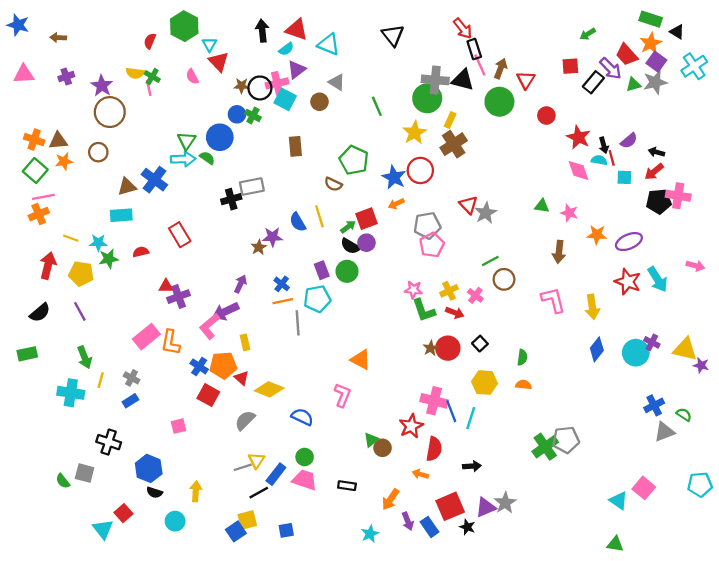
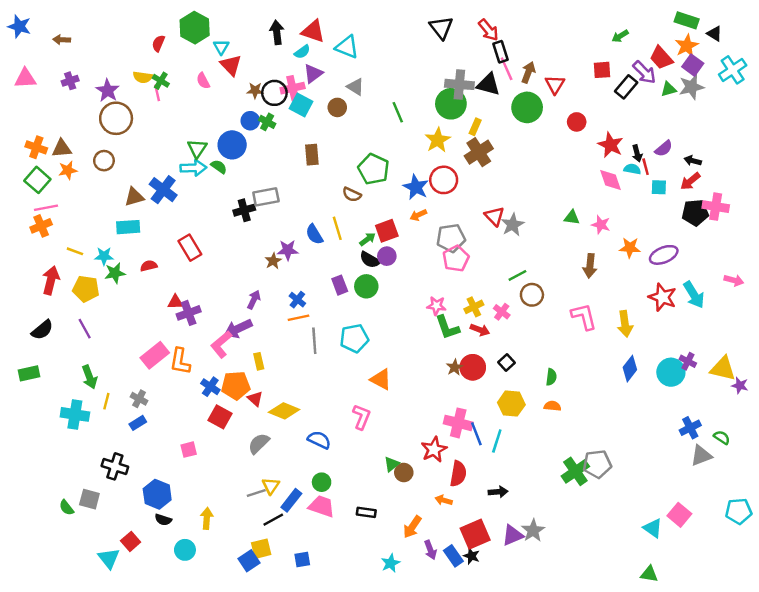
black triangle: (393, 35) -> (441, 28), moved
cyan pentagon: (317, 299) -> (354, 338), moved
black star: (467, 527) -> (471, 556), moved

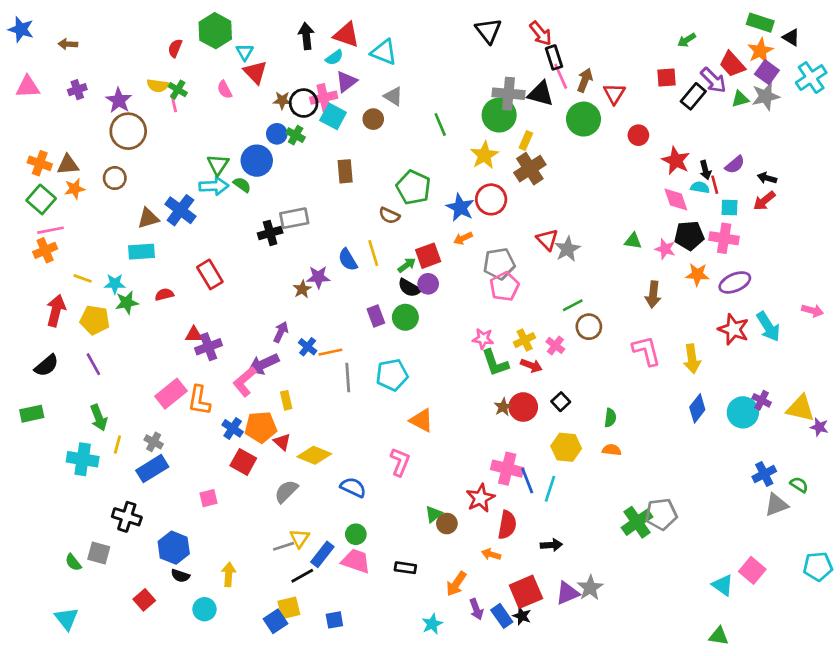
pink cross: (716, 207) -> (724, 238), moved
black pentagon: (695, 213) -> (689, 236), moved
blue cross: (297, 300) -> (308, 347), moved
blue rectangle: (138, 423) -> (152, 469), size x1.6
cyan triangle: (109, 558) -> (67, 619), moved

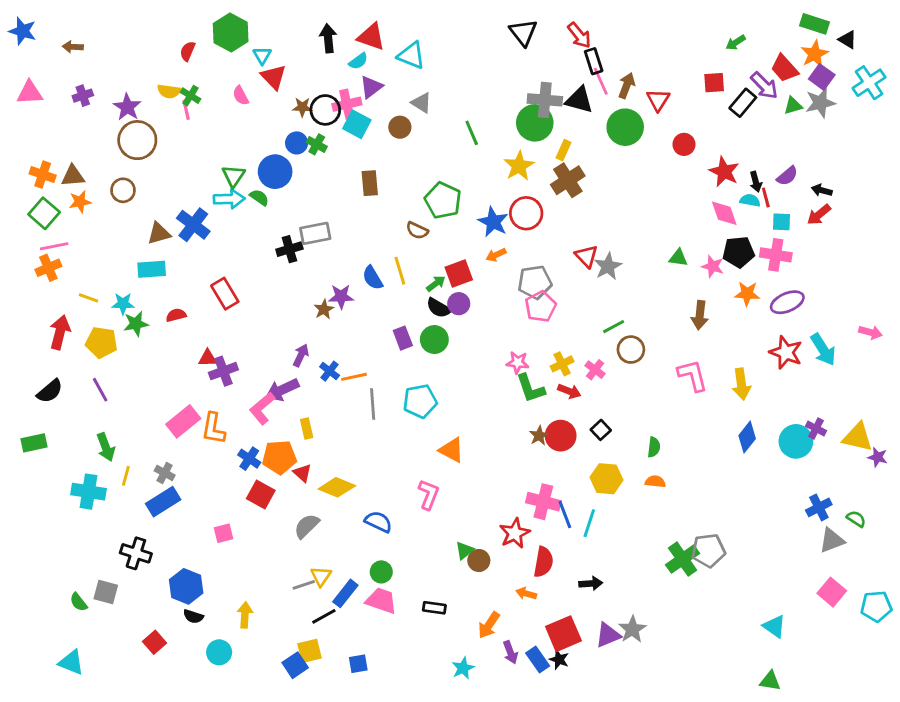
pink square: (752, 570) -> (832, 592), moved
cyan triangle: (67, 619) -> (71, 662), turned -30

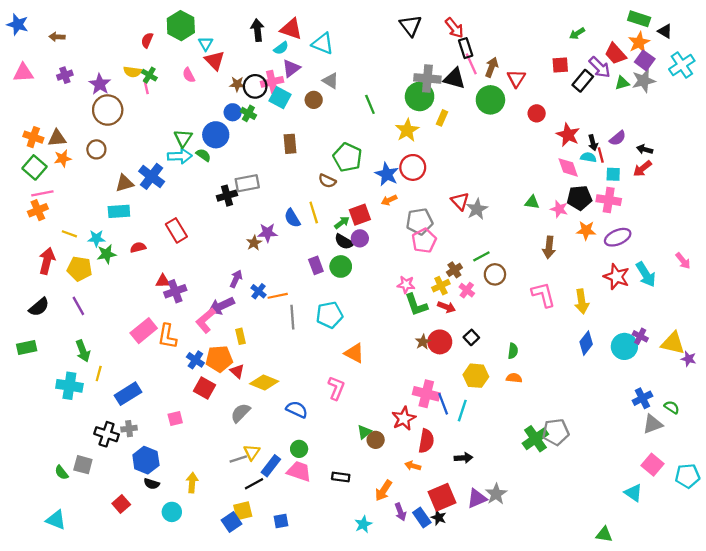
brown cross: (568, 180) -> (454, 270), moved, size x0.6
pink arrow: (871, 332) -> (683, 261), turned 36
gray cross: (165, 473) -> (129, 429), moved, turned -35
cyan triangle: (774, 626) -> (633, 493), moved

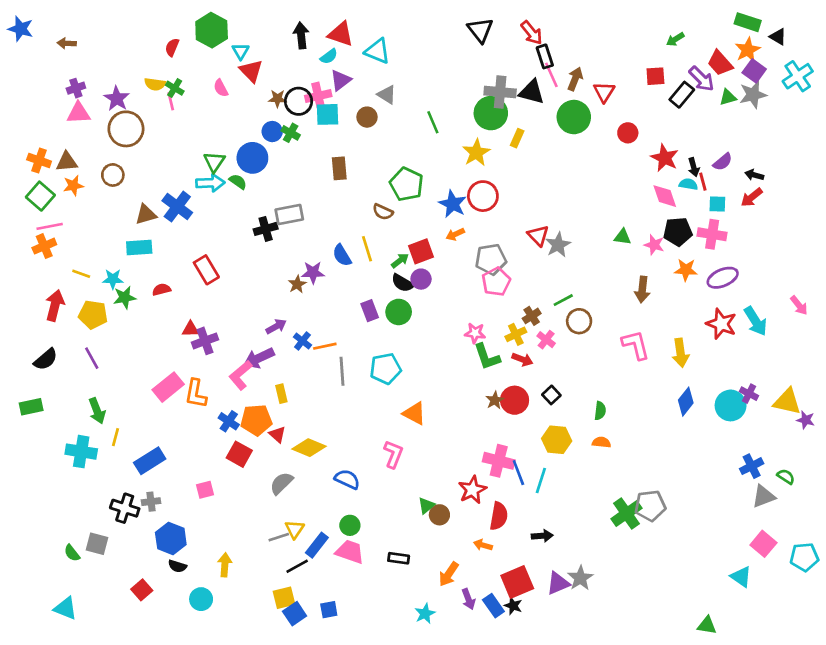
pink triangle: (23, 73) -> (79, 113), moved
cyan square: (280, 98) -> (327, 114), turned -30
purple arrow: (236, 279) -> (276, 326), turned 36
blue square: (232, 522) -> (295, 614), moved

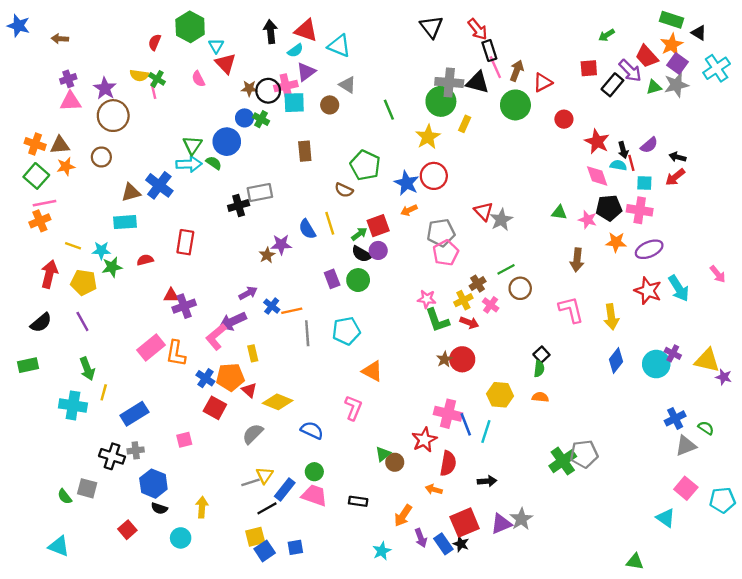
red triangle: (604, 92) -> (543, 82), turned 30
red rectangle: (206, 270) -> (185, 242), turned 40
black square: (551, 395) -> (541, 355), moved

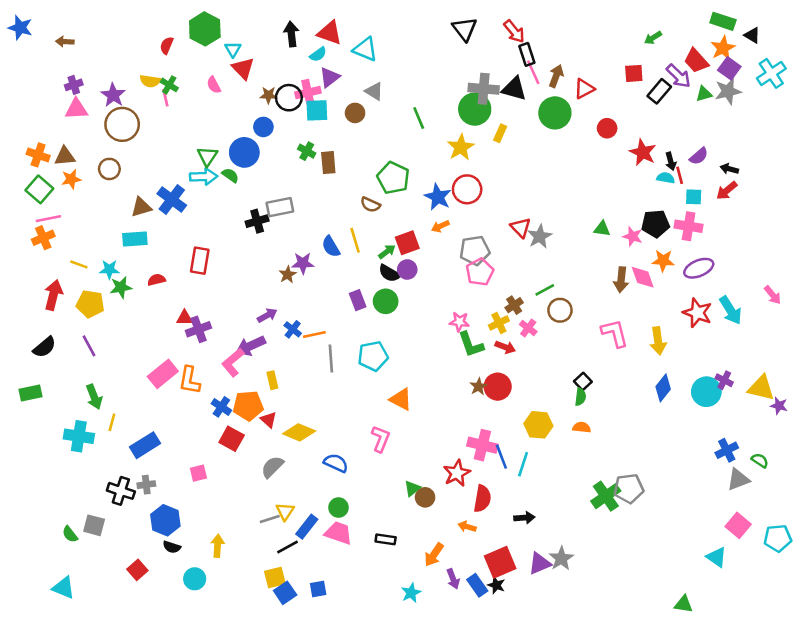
green cross: (261, 119) -> (307, 151), moved
pink diamond: (597, 176) -> (643, 277), moved

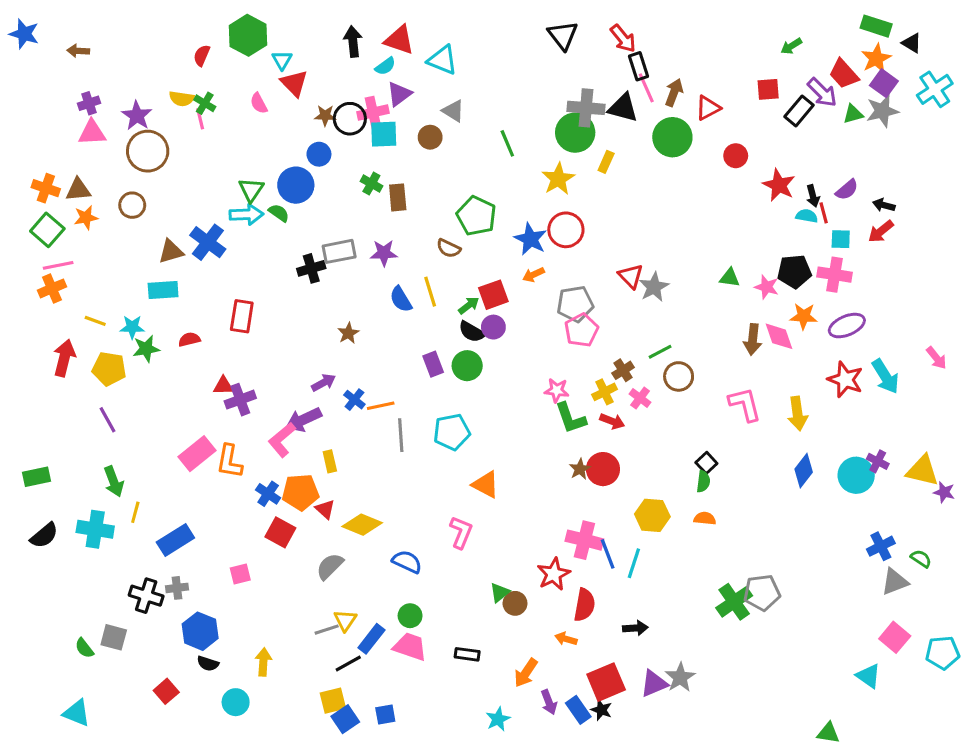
purple star: (303, 263) -> (384, 253), moved
black semicircle: (44, 347) -> (44, 535), moved

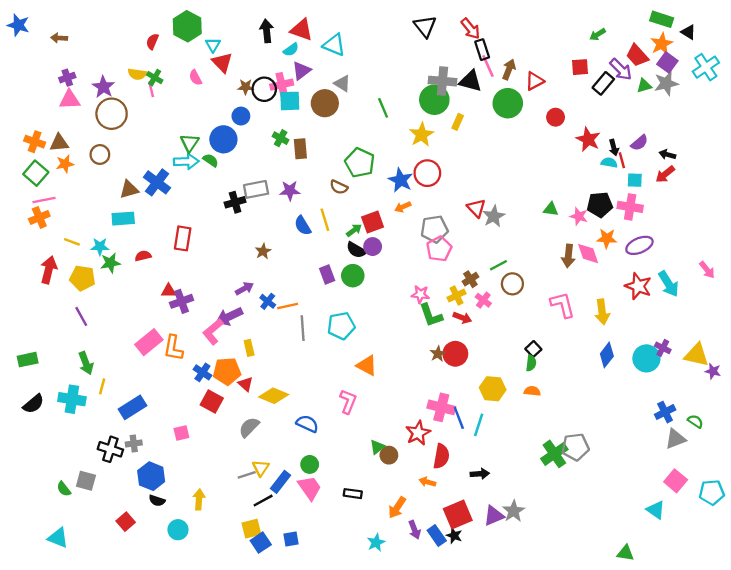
brown circle: (430, 137) -> (325, 103), size x1.5
pink trapezoid: (410, 647) -> (310, 488), turned 36

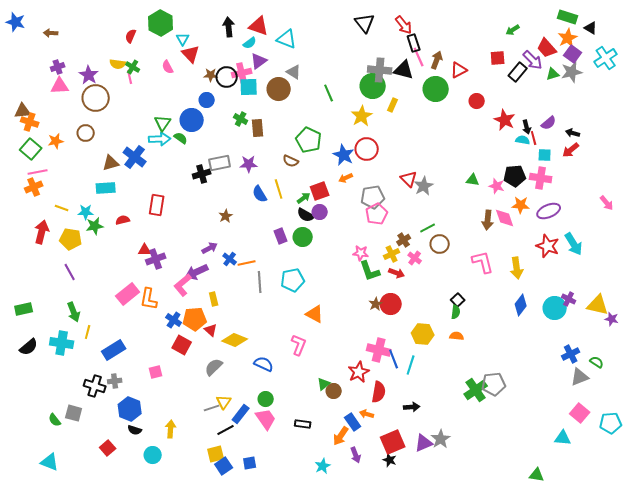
brown triangle: (59, 143) -> (23, 111), moved
pink arrow: (707, 270) -> (607, 203), moved
cyan triangle: (656, 510) -> (563, 438), turned -30
blue rectangle: (437, 536) -> (353, 422), moved

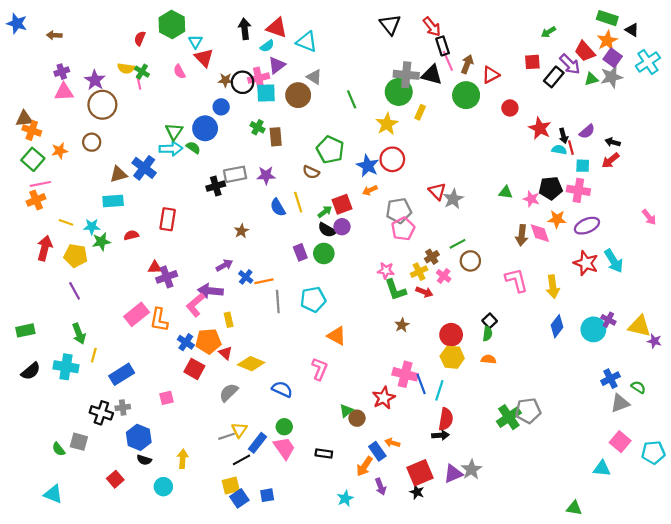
purple arrow: (197, 272) -> (210, 291), turned 30
red circle: (391, 304) -> (451, 335), moved
red semicircle: (379, 392) -> (446, 419), moved

